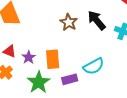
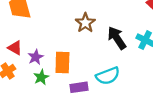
black arrow: (97, 20) -> (117, 38), moved
green star: (39, 82) -> (41, 77), moved, size x0.6

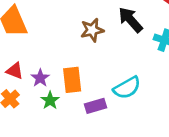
brown star: (85, 23) -> (92, 30), turned 30
black arrow: (117, 38) -> (131, 20), moved

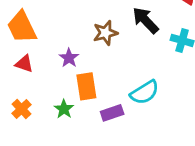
red triangle: (15, 71) -> (24, 64), moved
purple star: (40, 78) -> (69, 58), moved

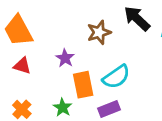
cyan semicircle: (145, 92) -> (116, 77), moved

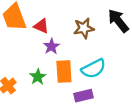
red triangle: (22, 66) -> (41, 26), moved
green star: (63, 107) -> (38, 77), moved

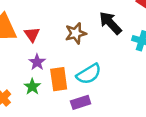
red triangle: (41, 26) -> (32, 34), turned 35
purple star: (51, 46) -> (37, 62), moved

